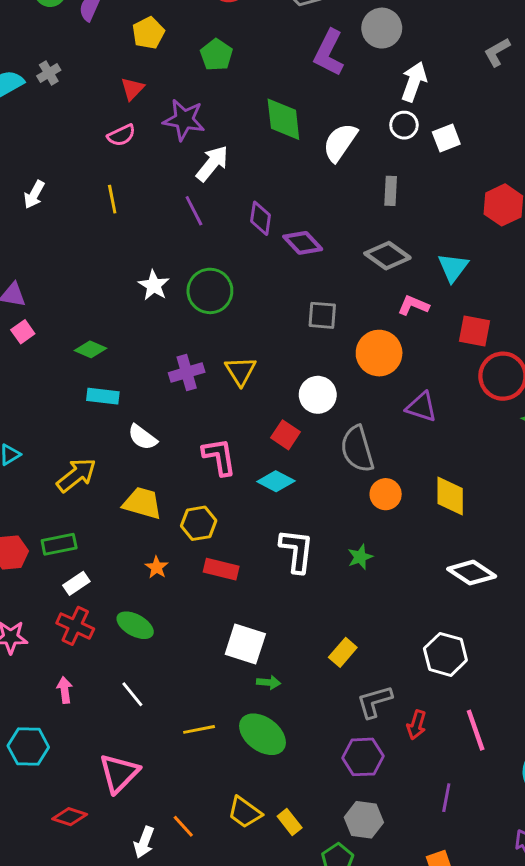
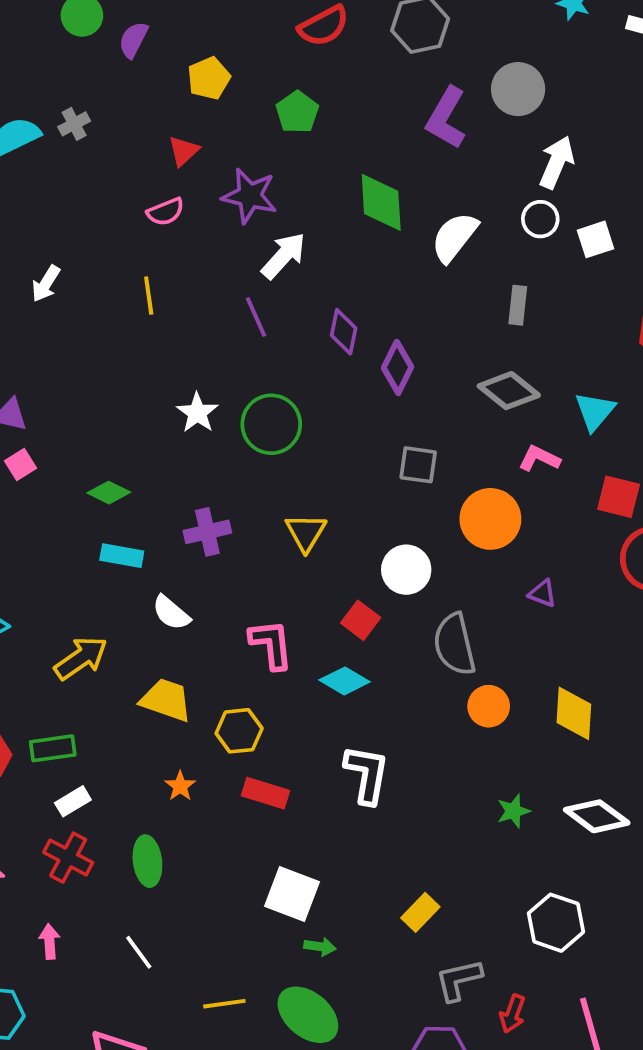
purple diamond: (303, 243) -> (398, 367), turned 66
purple cross: (187, 372) -> (207, 532), moved
purple triangle: (421, 407) -> (543, 593), size x0.7
green star: (360, 557) -> (513, 811), moved
green ellipse: (135, 625) -> (147, 861), turned 51

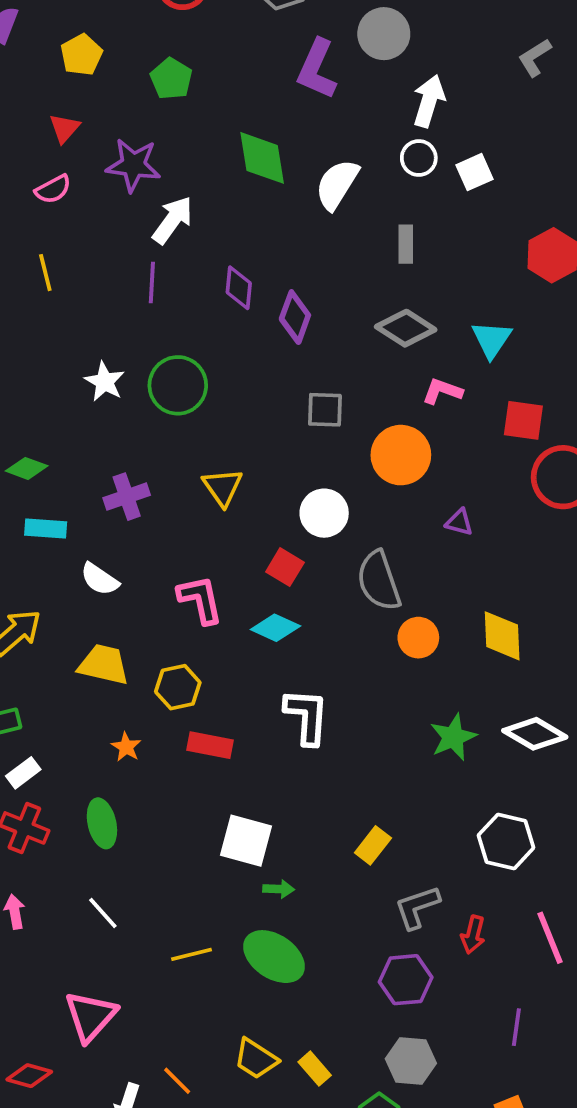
purple line: (256, 317) -> (152, 282), turned 33
green star: (513, 811) -> (453, 737), size x1.4

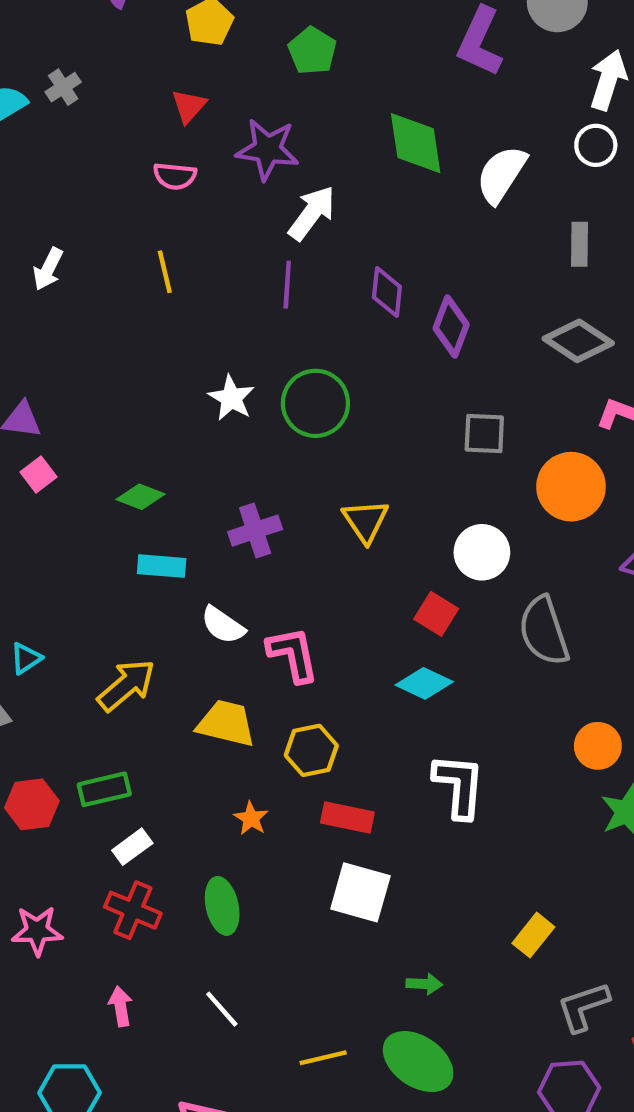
pink semicircle: (53, 189) -> (175, 176), turned 33
pink L-shape: (200, 600) -> (293, 654), moved
orange circle: (418, 638) -> (598, 746), moved
white square: (246, 841) -> (360, 892), moved

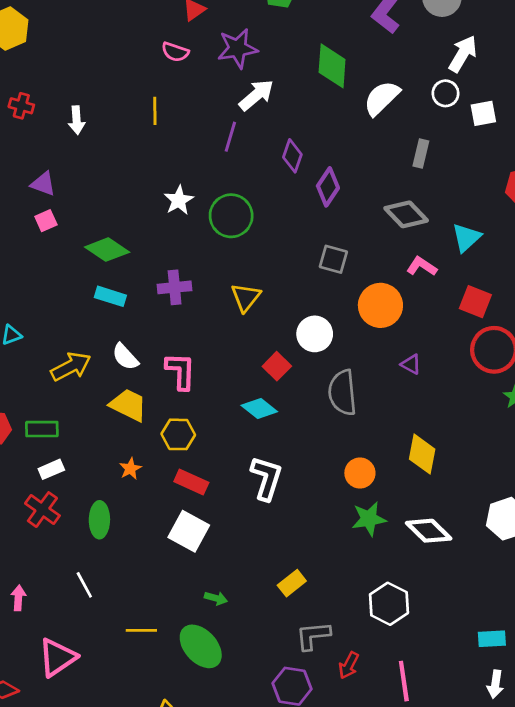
purple star: (267, 149) -> (238, 48), turned -30
white arrow: (48, 269) -> (77, 120), moved, turned -44
green diamond: (141, 497) -> (107, 250), size x1.4
white semicircle: (223, 625) -> (125, 357), moved
pink arrow: (121, 1006) -> (18, 598), moved

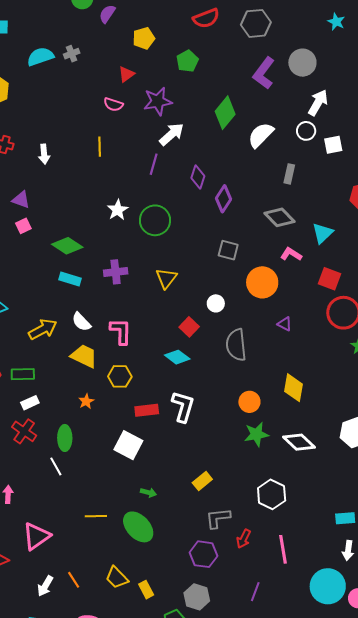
green diamond: (332, 66) -> (225, 113), turned 36
white circle: (315, 334) -> (216, 303), size x0.7
red rectangle: (191, 482) -> (147, 410), moved, turned -30
white line: (84, 585) -> (56, 466), moved

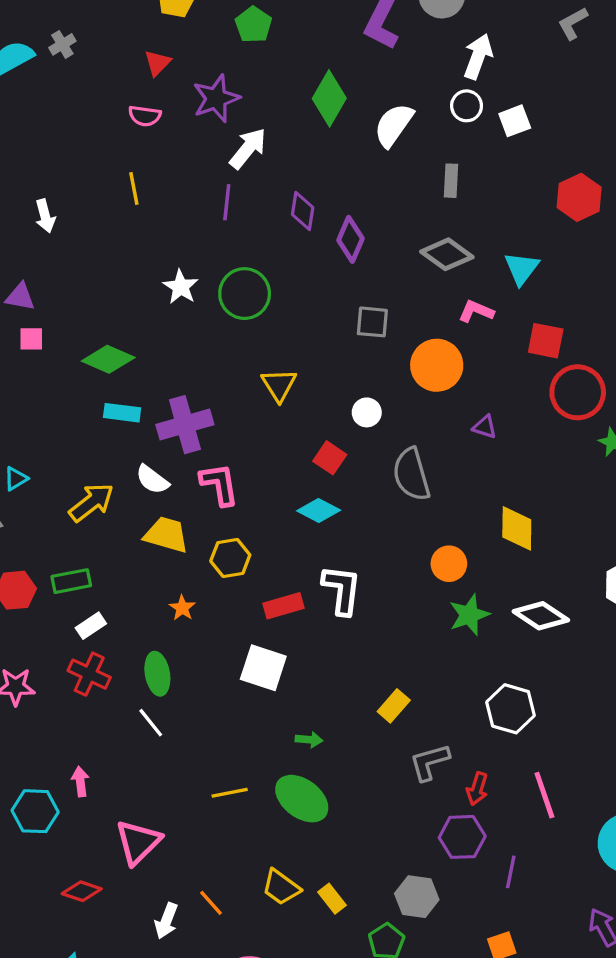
pink square: (23, 226) -> (31, 339), turned 35
purple cross: (116, 272) -> (185, 425), moved, size x1.4
purple hexagon: (204, 554) -> (462, 837), moved

